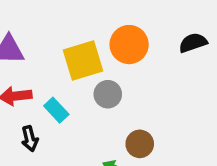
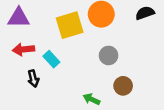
gray circle: (108, 94) -> (109, 55), moved
brown circle: (140, 144) -> (123, 86), moved

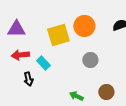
brown circle: (123, 86) -> (106, 92), moved

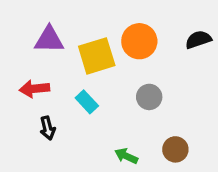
purple triangle: (16, 29) -> (49, 40), moved
cyan rectangle: (43, 63) -> (87, 102), moved

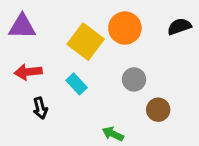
purple triangle: (49, 40) -> (22, 27), moved
yellow square: (97, 56) -> (86, 42), turned -36
brown circle: (175, 149) -> (158, 110), moved

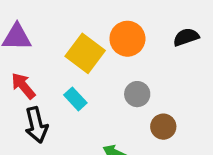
red arrow: (28, 72) -> (23, 86), turned 56
black arrow: (40, 108) -> (36, 125), size x1.5

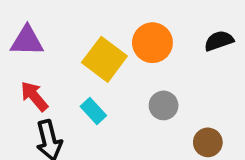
brown circle: (163, 127) -> (208, 142), moved

